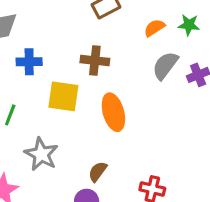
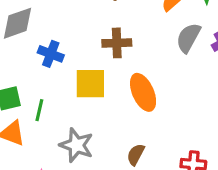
blue cross: (29, 62) -> (51, 54), turned 30

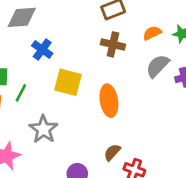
brown cross: (117, 43) -> (113, 44), moved
brown semicircle: (136, 155) -> (112, 152), moved

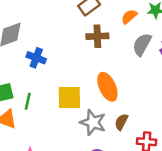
yellow square: (68, 82) -> (69, 97), moved
gray star: (43, 129) -> (93, 122), moved
brown semicircle: (112, 152) -> (121, 122), moved

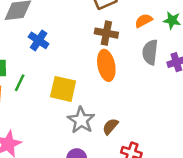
gray semicircle: (142, 44) -> (150, 52), turned -35
orange ellipse: (107, 87) -> (106, 65), moved

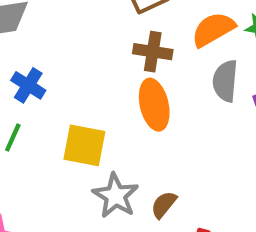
orange semicircle: (144, 21) -> (213, 29), size x1.5
blue cross: (39, 40) -> (28, 85), moved

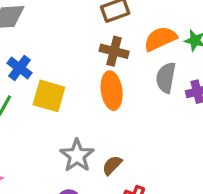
yellow square: (84, 145) -> (49, 96), moved

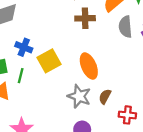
orange ellipse: (112, 91) -> (89, 66), moved
yellow square: (49, 96) -> (49, 61), turned -30

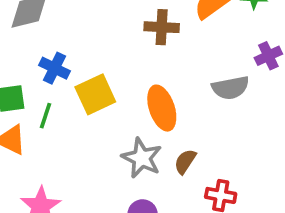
gray semicircle: (125, 27) -> (230, 88), moved, turned -100

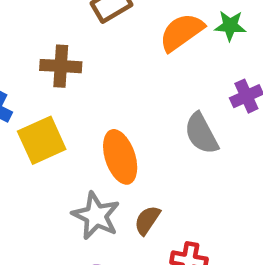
brown cross: (162, 27) -> (61, 66), moved
gray semicircle: (230, 88) -> (201, 134), turned 72

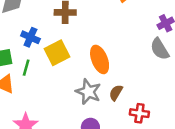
gray semicircle: (201, 134) -> (160, 49), moved

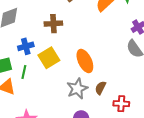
blue cross: (30, 37) -> (26, 46), turned -35
gray star: (88, 92) -> (77, 89), turned 30

